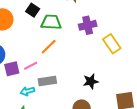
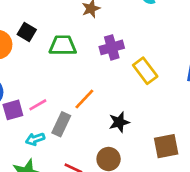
black square: (33, 10) -> (27, 32), moved
orange line: (49, 47) -> (84, 99), moved
gray rectangle: (47, 81) -> (61, 124), turned -54

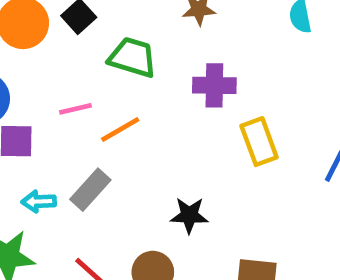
orange line: (84, 99) -> (120, 129), moved
pink line: (38, 105) -> (75, 109), moved

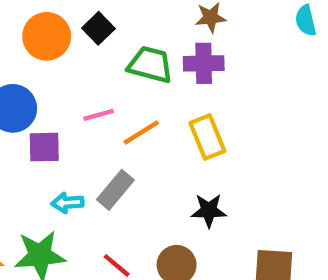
purple cross: (214, 85) -> (204, 63), moved
yellow rectangle: (259, 142) -> (207, 137), moved

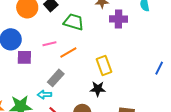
purple cross: (204, 63) -> (118, 19), moved
yellow rectangle: (207, 137) -> (104, 65), moved
cyan arrow: (67, 203) -> (44, 95), moved

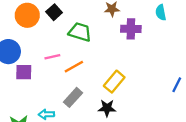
yellow rectangle: (104, 65) -> (114, 82), turned 60
gray rectangle: (56, 78) -> (73, 97), moved

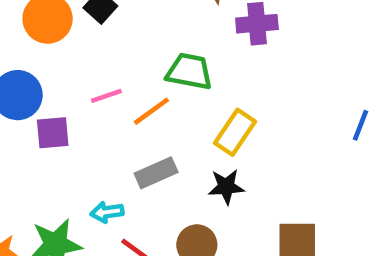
green trapezoid: (80, 32) -> (189, 71), moved
gray rectangle: (73, 97) -> (156, 173), turned 30

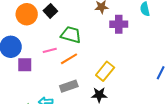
green trapezoid: (189, 71) -> (71, 35), moved

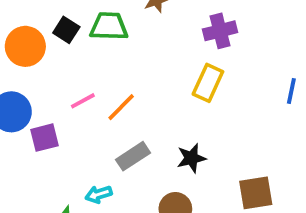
purple cross: (119, 24) -> (220, 31), moved
green trapezoid: (71, 35) -> (109, 26), moved
yellow rectangle: (105, 71) -> (208, 83), moved

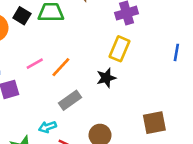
black star: (191, 158) -> (106, 78), moved

